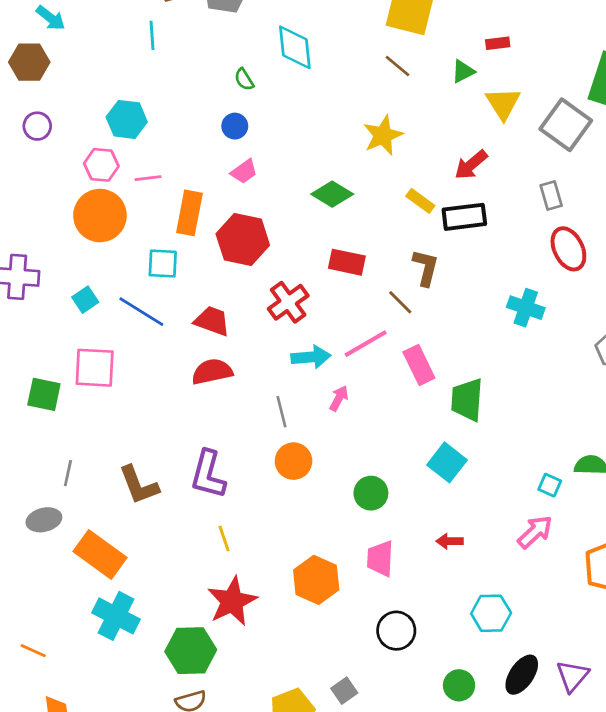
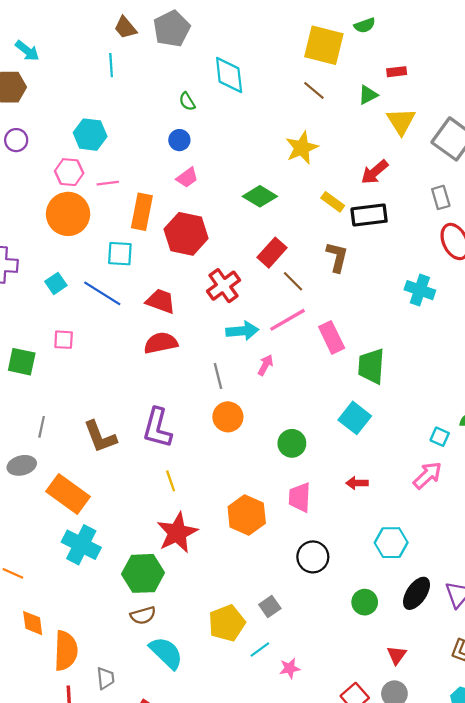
red rectangle: (347, 262) -> (272, 253), turned -60
brown line: (400, 302) -> (293, 281), moved
pink square: (95, 368) -> (64, 340), size x0.6

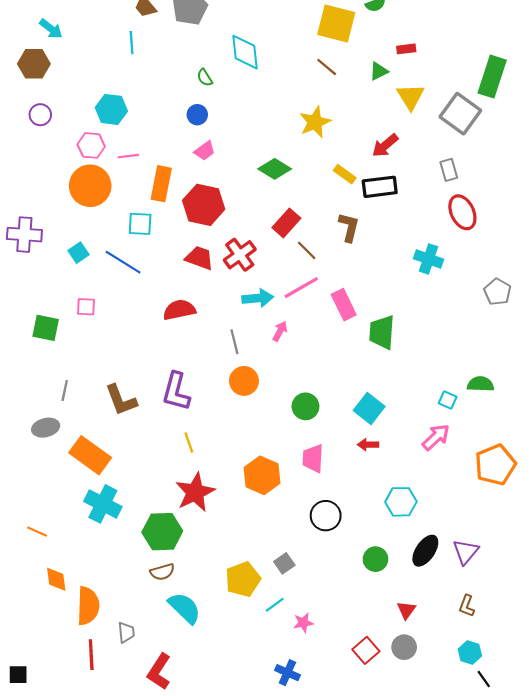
red trapezoid: (161, 301) -> (199, 258), moved
cyan square: (355, 418) -> (369, 409), moved

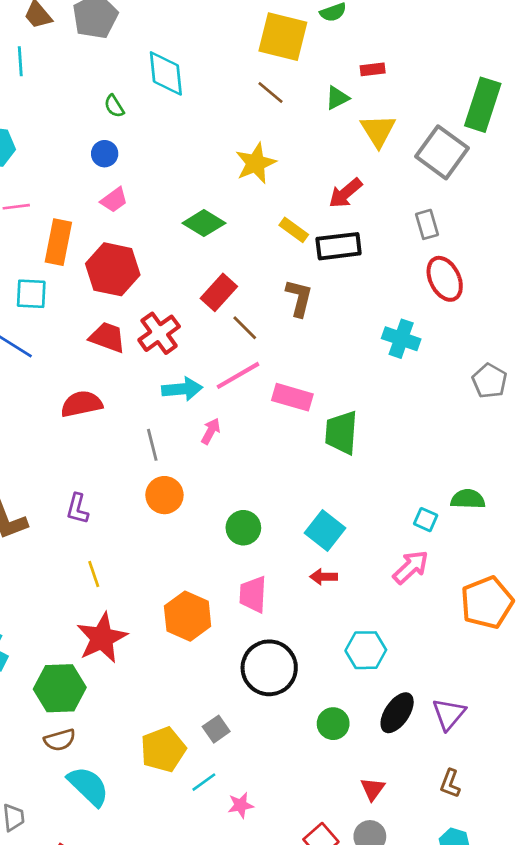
pink rectangle: (344, 305) -> (292, 397), turned -48
purple L-shape: (176, 392) -> (77, 509), size x0.6
black circle: (326, 516) -> (269, 668), size x1.4

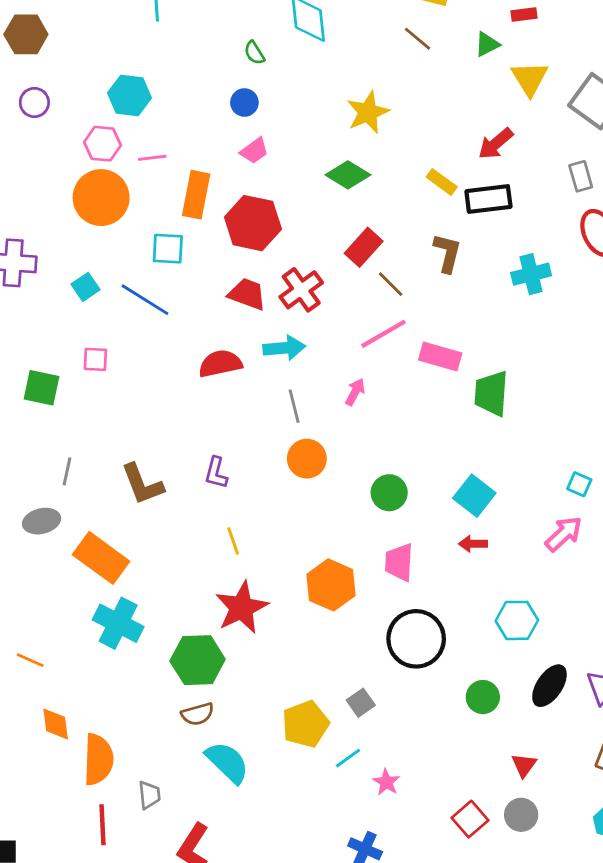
yellow star: (256, 163) -> (368, 112), moved
cyan cross: (401, 339) -> (531, 274), moved, turned -33
cyan arrow: (182, 389) -> (284, 348), moved
pink star: (241, 805) -> (386, 782), turned -30

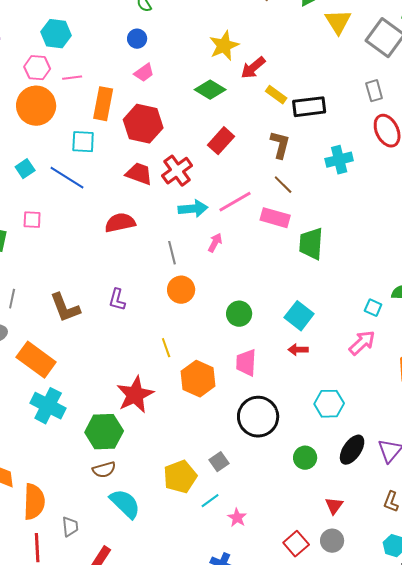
red arrow: (496, 144) -> (253, 68), moved
brown line: (391, 284) -> (283, 185), moved
cyan arrow: (284, 348) -> (193, 209), moved
yellow line: (233, 541) -> (166, 348), moved

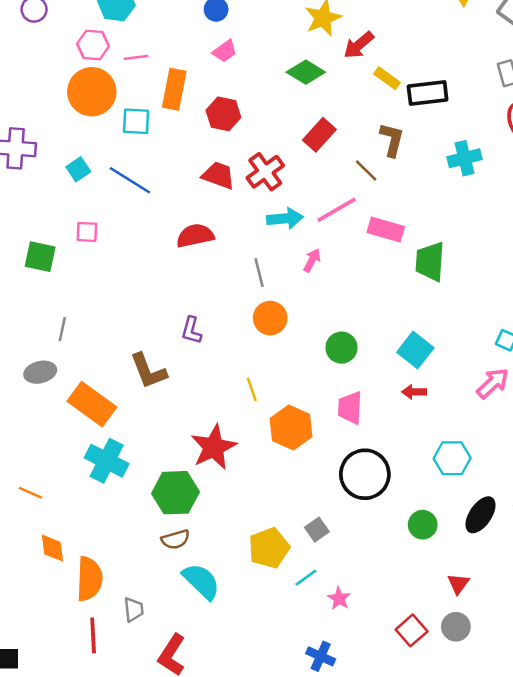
red hexagon: (143, 124) -> (223, 114), size x0.7
cyan square: (83, 142) -> (136, 121), moved
brown line: (283, 185) -> (366, 170), moved
brown L-shape: (65, 308) -> (148, 371), moved

